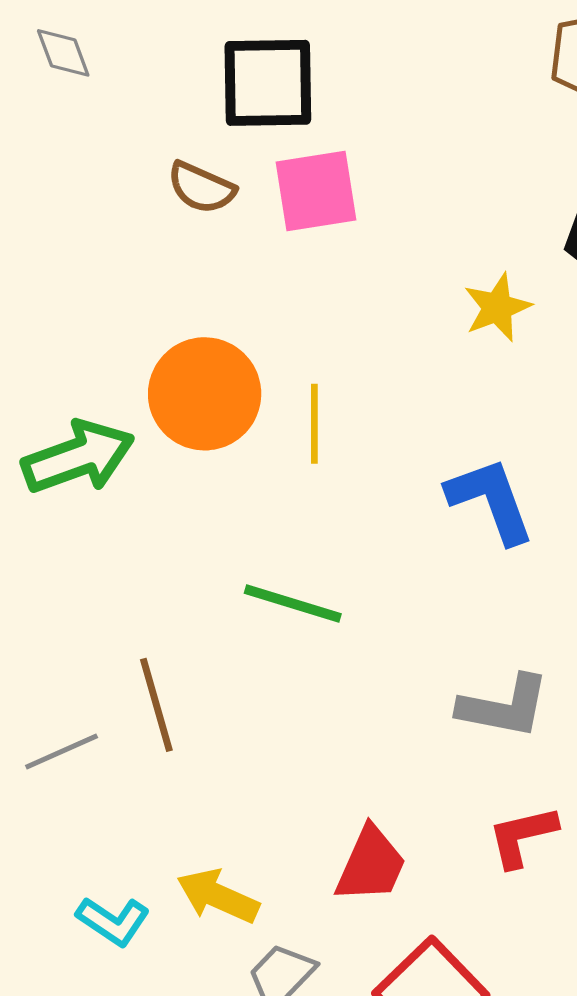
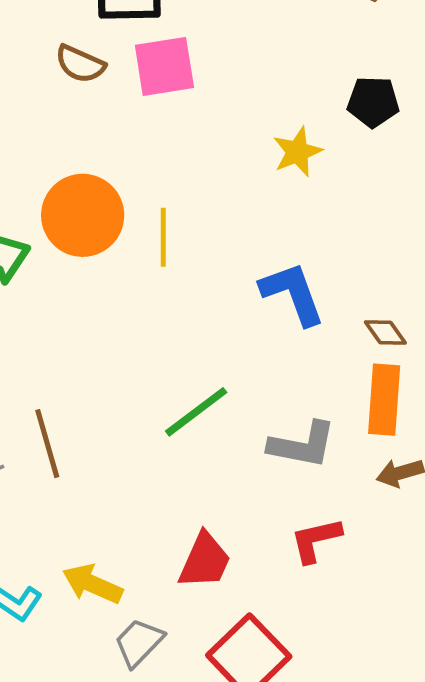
green line: (293, 603) -> (196, 412), moved, turned -54

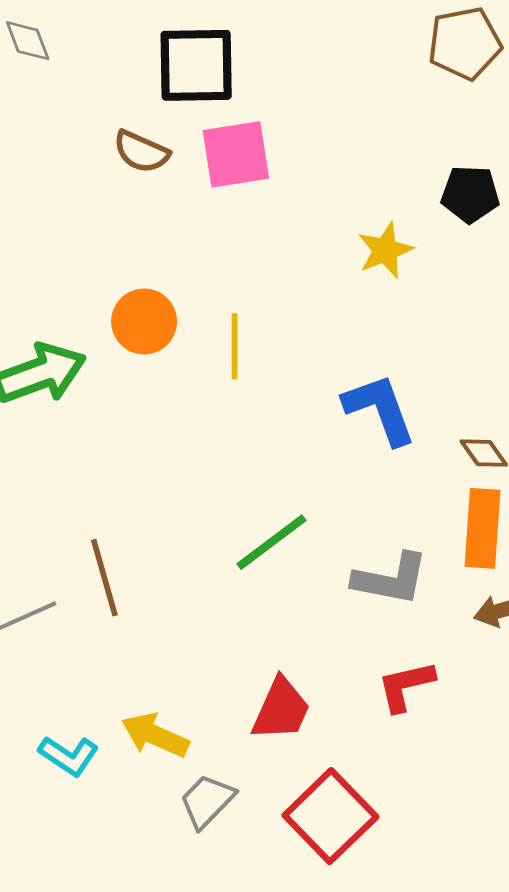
orange circle: (83, 215) -> (144, 321), size x0.7

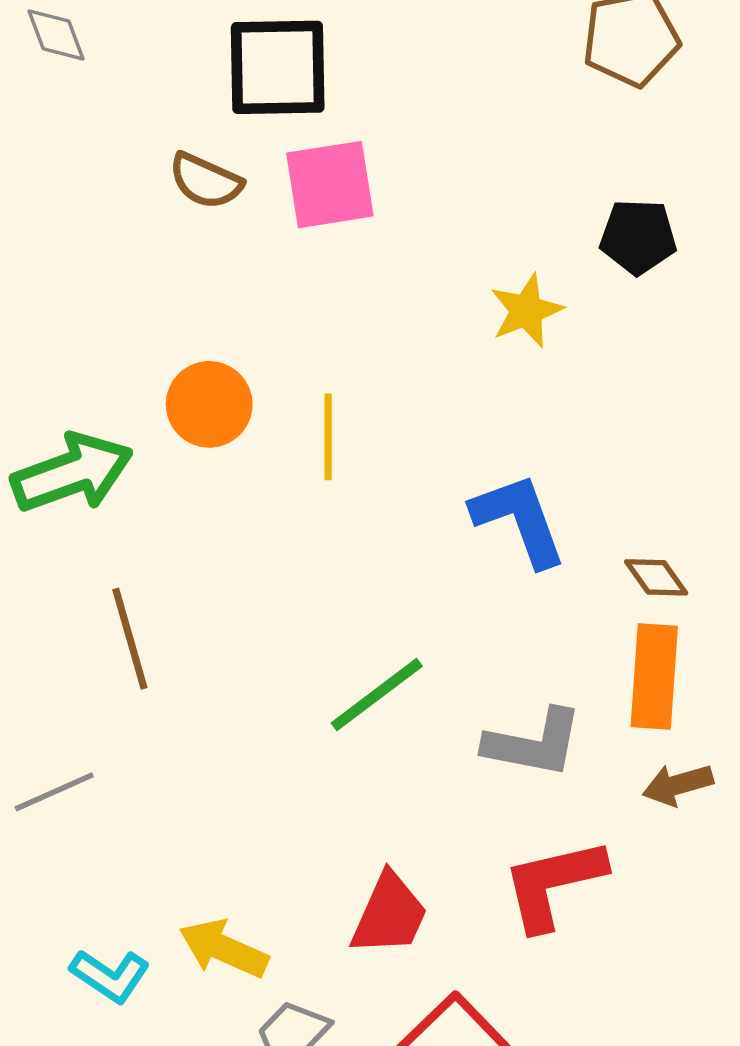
brown line: (104, 578) -> (130, 639), moved
red L-shape: (406, 686) -> (553, 884), size x1.4

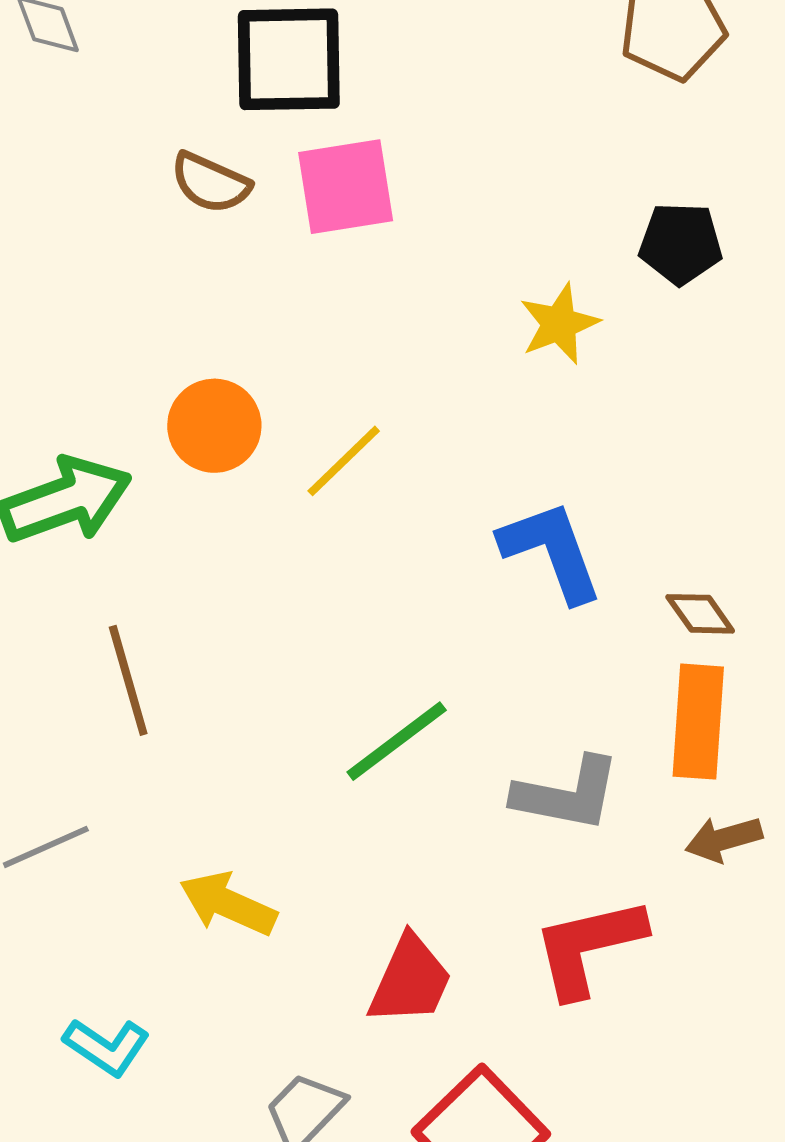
yellow line: (328, 437) -> (344, 461), turned 46
yellow arrow: (224, 949) -> (228, 904), moved

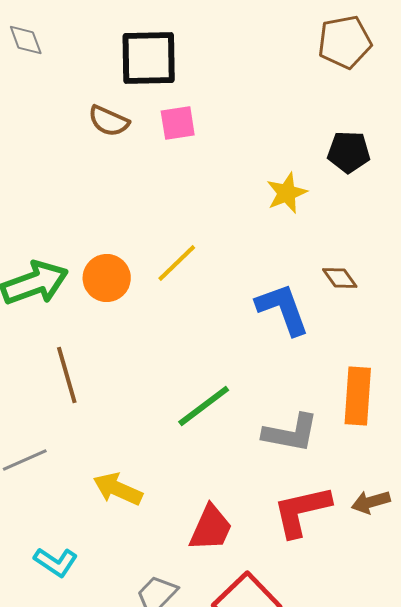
pink square: (346, 187) -> (178, 123), size x0.7
orange circle: (214, 426) -> (107, 278), moved
brown diamond: (700, 614) -> (340, 278), moved
brown arrow: (724, 839) -> (371, 502), moved

